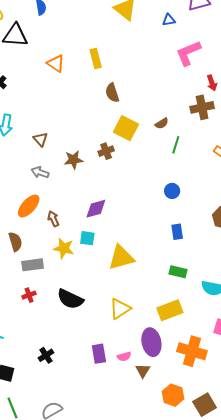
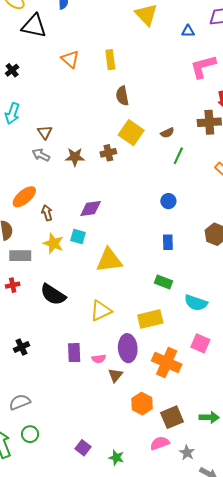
gray arrow: (40, 172) -> (41, 155), moved

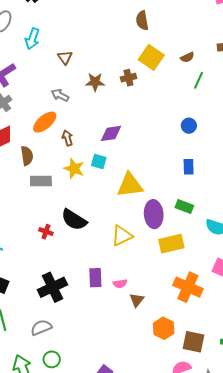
gray arrow: (41, 155) -> (60, 95), moved
red cross: (13, 285) -> (46, 232), moved, turned 32
black cross: (21, 347) -> (52, 287), moved, size x1.8
purple ellipse: (128, 348) -> (154, 214), moved
brown square: (172, 417) -> (194, 342), turned 35

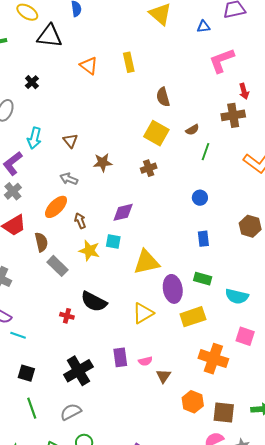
brown semicircle: (142, 21) -> (163, 97), moved
cyan arrow: (32, 39) -> (34, 138), moved
brown cross: (129, 78) -> (149, 168), moved
gray rectangle: (41, 181) -> (58, 266), turned 50

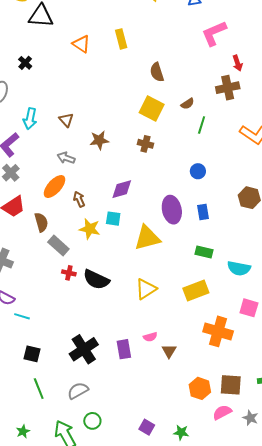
brown cross: (149, 168) -> (145, 144), turned 35
purple ellipse: (173, 289) -> (172, 210), moved
red cross: (67, 316) -> (69, 273), moved
purple rectangle: (120, 357) -> (124, 349), moved
orange hexagon: (193, 402) -> (200, 388), moved

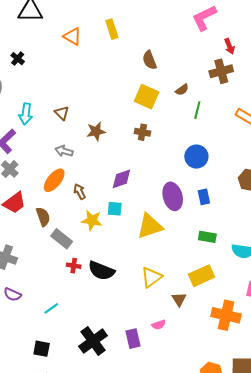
blue circle: (198, 171) -> (196, 157), size x1.5
cyan line: (22, 316) -> (51, 308), moved, turned -49
brown triangle: (169, 351) -> (179, 299), moved

